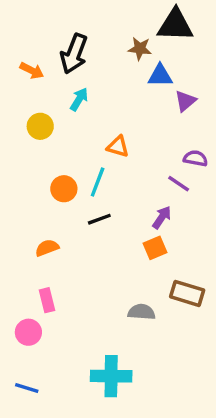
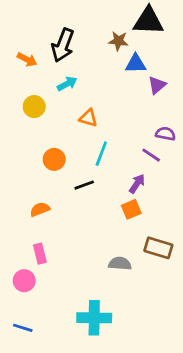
cyan arrow: (79, 99) -> (67, 84), turned 30
orange triangle: (118, 147) -> (88, 118), moved
cyan line: (98, 182) -> (101, 154), moved

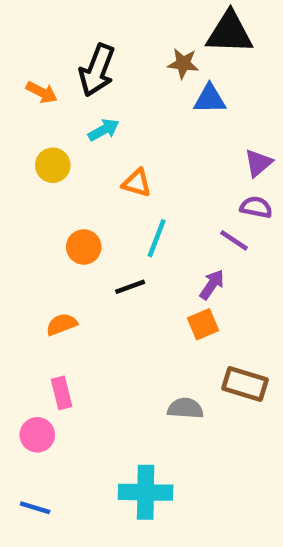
purple triangle: (157, 85) -> (258, 163), moved

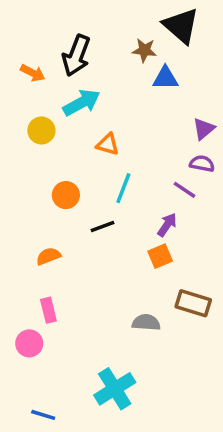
black triangle: (230, 33) -> (181, 26), turned 39
cyan arrow: (104, 130) -> (82, 103), size x1.5
cyan cross: (146, 492) -> (115, 389), turned -33
blue line: (35, 508) -> (43, 415), moved

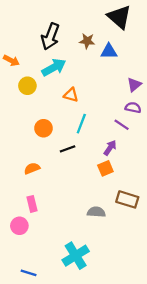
brown star: (144, 50) -> (87, 41), moved
orange arrow: (33, 73) -> (11, 61), moved

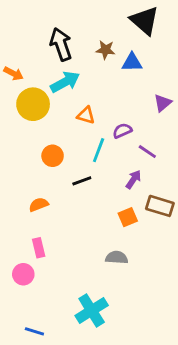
black arrow: (50, 36) -> (61, 44), turned 140
yellow circle: (27, 86) -> (33, 104), size x1.5
purple semicircle: (133, 108) -> (122, 131), moved, turned -35
orange square: (105, 168) -> (128, 217), moved
brown rectangle: (127, 199) -> (160, 206), moved

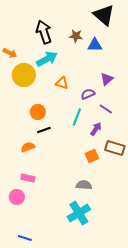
purple triangle: (163, 103) -> (107, 79), moved
cyan line: (99, 150) -> (77, 117), moved
black line: (82, 181) -> (44, 130), moved
pink rectangle: (39, 248) -> (28, 178), turned -64
cyan cross: (92, 310) -> (79, 213), moved

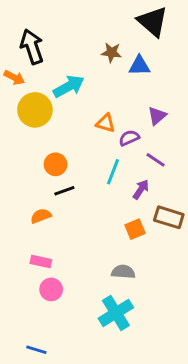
black arrow: (44, 32) -> (32, 47), moved
orange triangle: (62, 83) -> (106, 123), moved
pink circle: (17, 197) -> (51, 289), moved

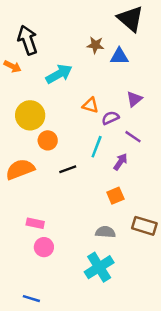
yellow circle: (35, 110) -> (30, 115), moved
black line: (64, 191) -> (68, 169), moved
orange semicircle: (41, 216) -> (20, 169), moved, size x1.6
brown rectangle: (169, 217) -> (144, 226), moved

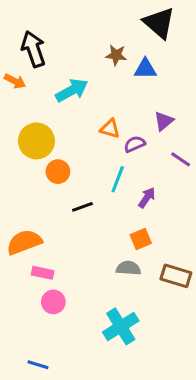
purple line: (133, 137) -> (181, 159), moved
orange semicircle: (20, 169) -> (24, 242), moved
gray semicircle: (105, 232) -> (128, 268), moved

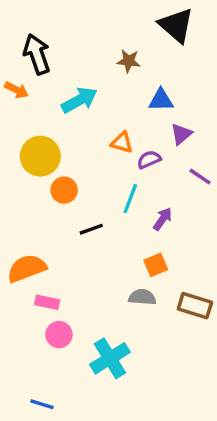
blue triangle: (145, 69) -> (161, 100), moved
cyan cross: (121, 326) -> (110, 358), moved

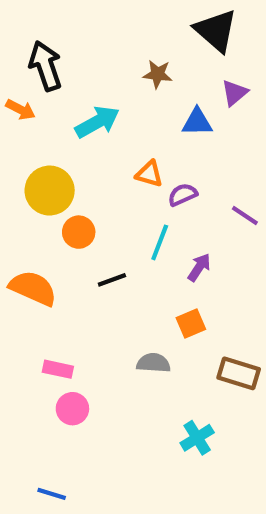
purple triangle: (181, 134) -> (234, 93), moved
orange semicircle: (27, 268) -> (33, 288), moved, turned 45
gray semicircle: (142, 297) -> (153, 363), moved
cyan cross: (110, 358) -> (197, 438), moved, size x0.7

